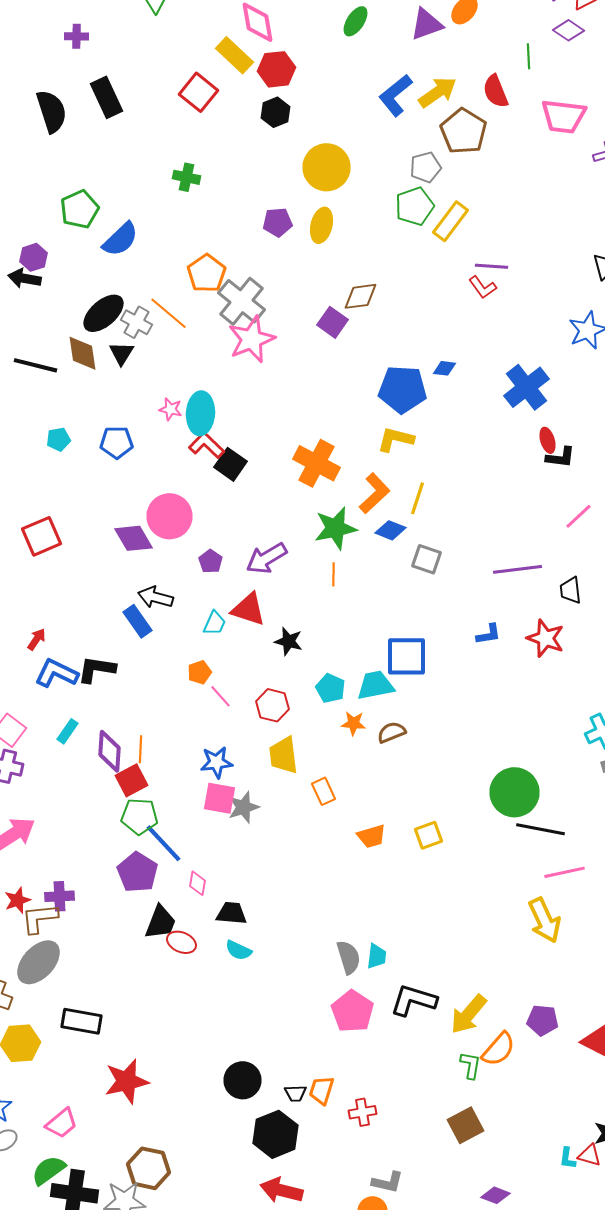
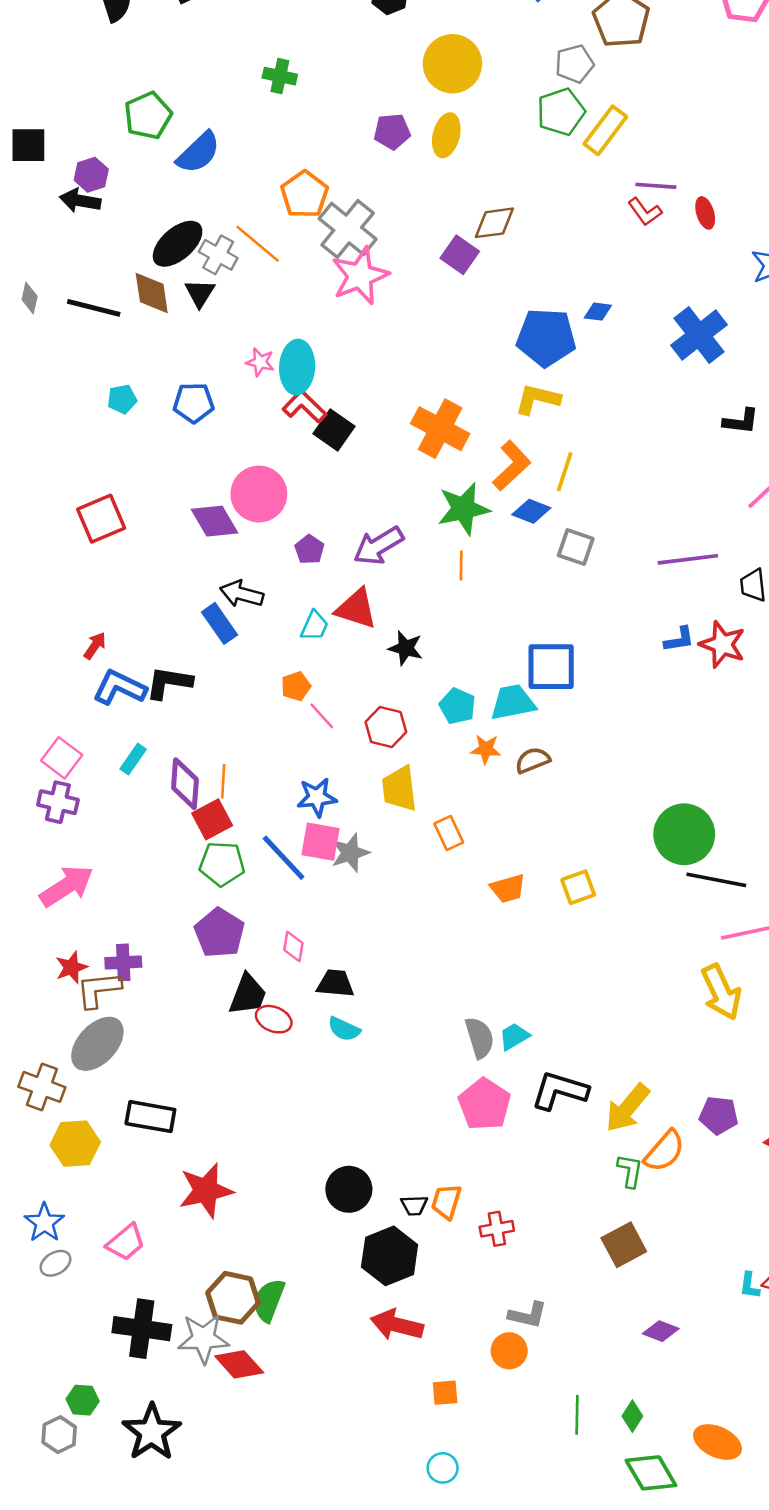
red ellipse: (548, 440) -> (705, 213), moved
blue L-shape: (488, 634) -> (679, 639), moved
blue line: (164, 843) -> (284, 858), moved
cyan trapezoid: (376, 956) -> (514, 1036), turned -128
green semicircle: (48, 1170) -> (269, 1300), moved, turned -33

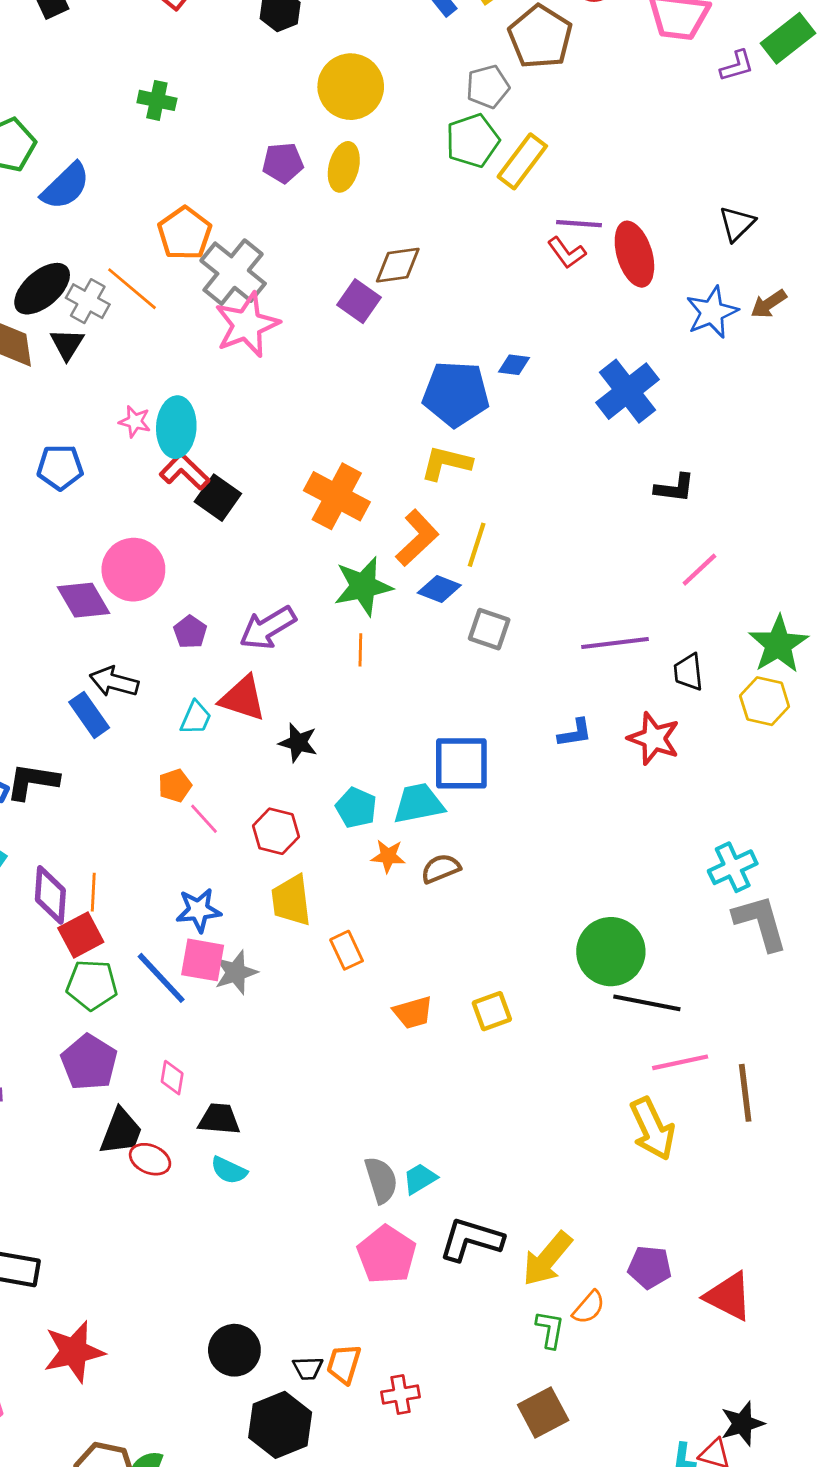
red ellipse: (705, 213) -> (634, 254), size x1.8
blue L-shape: (679, 639) -> (575, 733), moved
orange semicircle: (664, 1151) -> (589, 1307), size x0.7

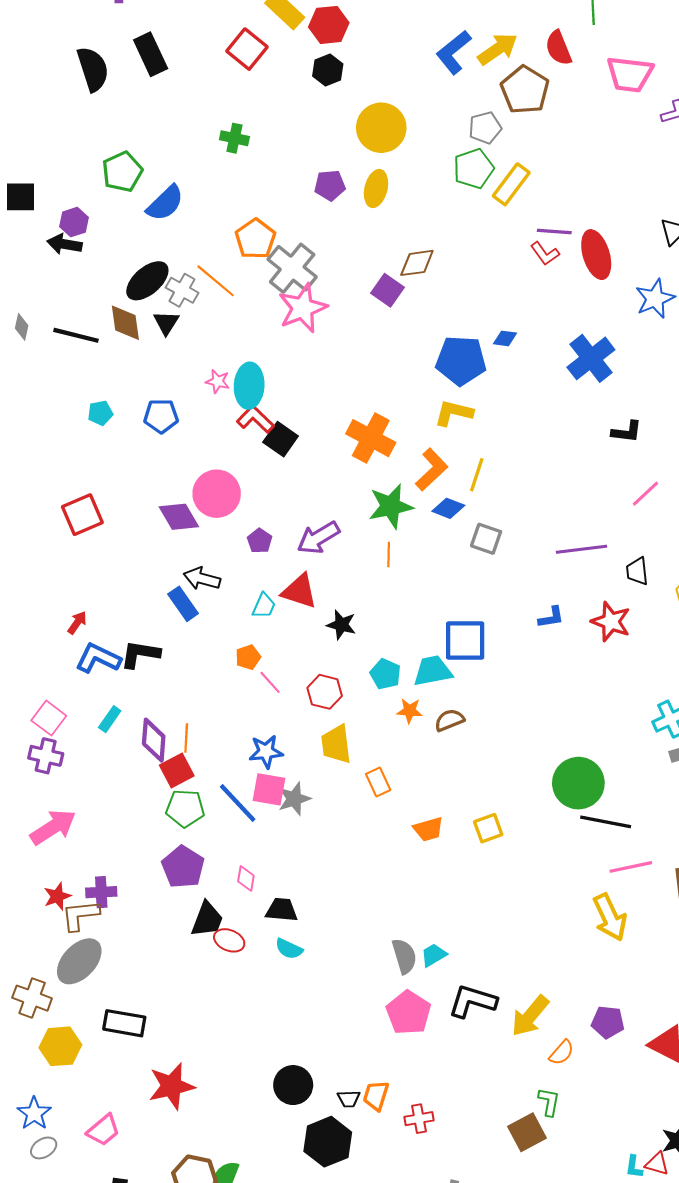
green L-shape: (550, 1329) -> (549, 1102), moved

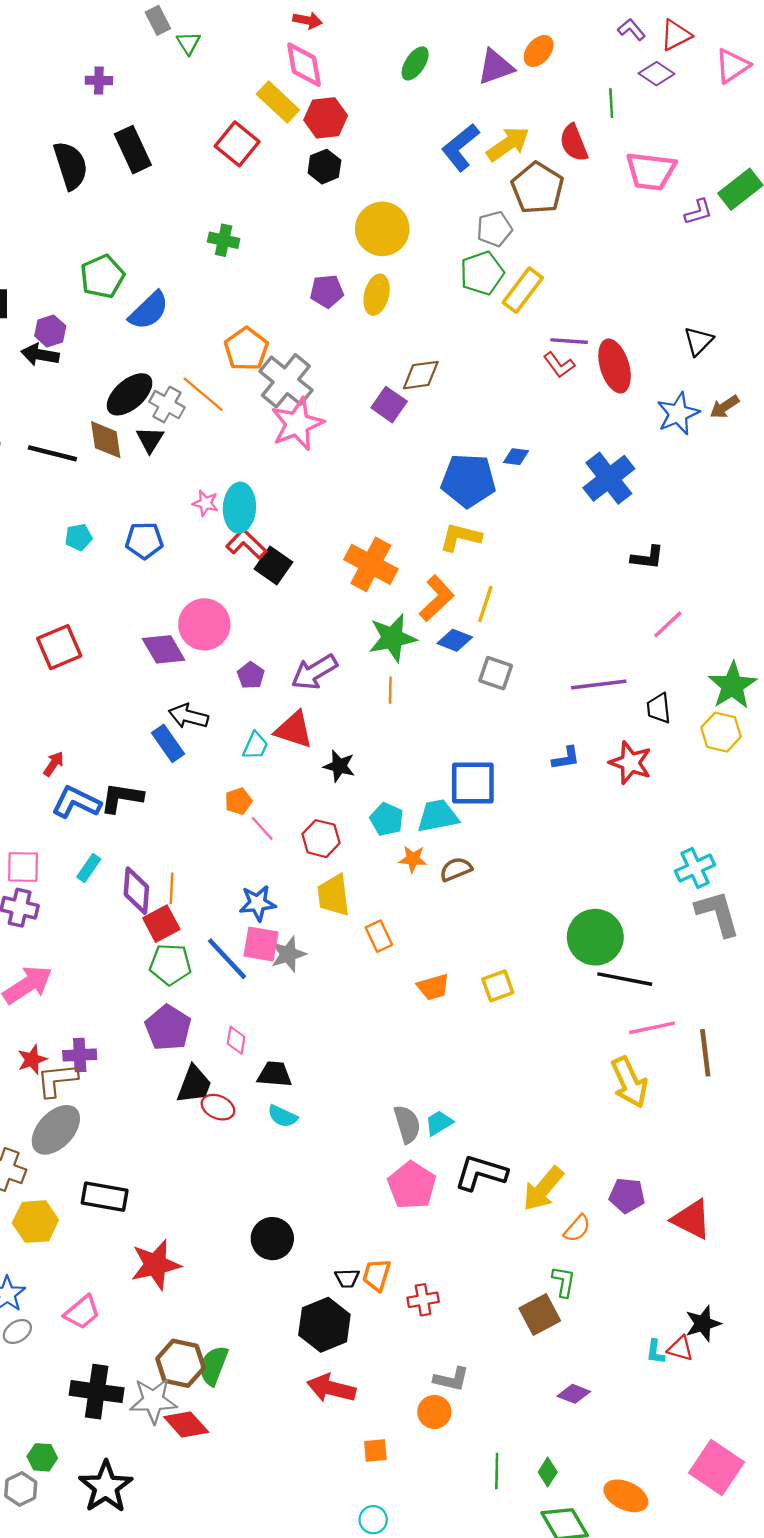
pink square: (49, 718) -> (23, 867), turned -36
black circle: (293, 1085) -> (272, 1239), moved

